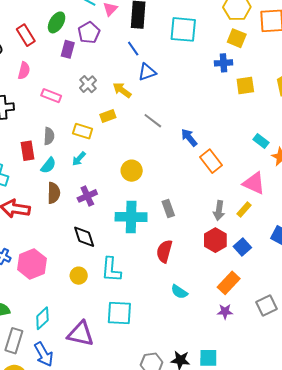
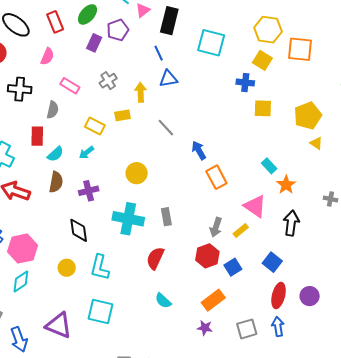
yellow arrow: (122, 90) -> (141, 92), turned 42
gray semicircle: (49, 136) -> (53, 110), moved
cyan diamond: (42, 318) -> (21, 281), moved

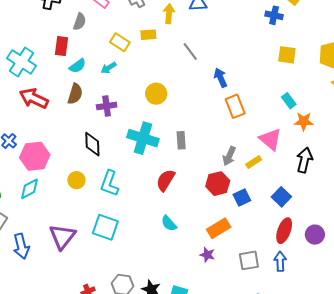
yellow square: (263, 108) -> (287, 55), moved
orange star: (286, 185) -> (304, 121), turned 30
purple triangle: (59, 325) -> (62, 237), turned 40

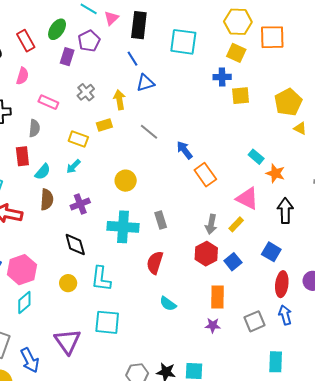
yellow square: (287, 55) -> (241, 96), moved
orange star: (304, 121) -> (275, 173), turned 30
orange rectangle: (219, 228) -> (218, 297), turned -45

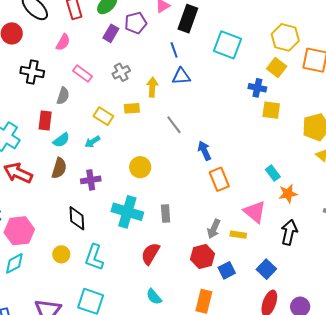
orange star: (275, 173) -> (288, 194), turned 30
yellow rectangle: (236, 224) -> (238, 235), turned 42

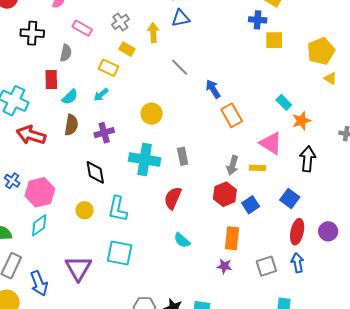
yellow rectangle: (132, 108) -> (127, 49), moved, turned 42

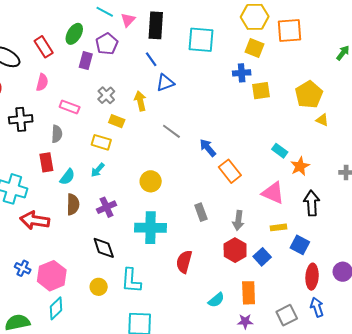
gray rectangle: (183, 156) -> (201, 212), moved
yellow rectangle: (257, 168) -> (279, 227), moved
cyan semicircle: (182, 240) -> (216, 300), moved, turned -72

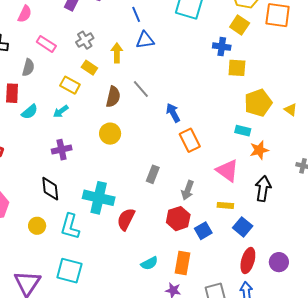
yellow pentagon: (309, 95) -> (258, 103), moved
cyan rectangle: (280, 151) -> (243, 131), turned -35
brown semicircle: (73, 204) -> (113, 97), moved
gray rectangle: (201, 212) -> (153, 174), turned 30
cyan cross: (150, 228) -> (99, 198), moved

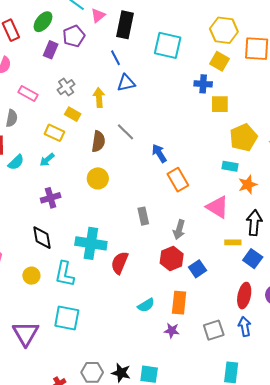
gray rectangle: (153, 174) -> (143, 216), turned -30
yellow rectangle: (225, 205) -> (233, 242), moved
blue square: (243, 227) -> (253, 259), moved

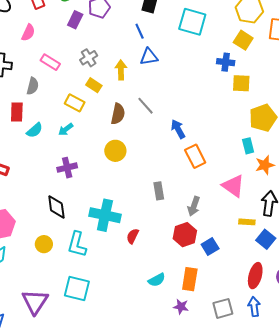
cyan rectangle: (230, 166) -> (248, 146), turned 63
red semicircle: (120, 263) -> (133, 236), size x0.7

